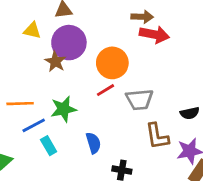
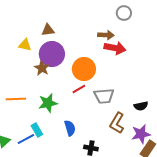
blue line: (34, 125) -> (26, 139), moved
brown L-shape: (157, 136) -> (117, 123), turned 40

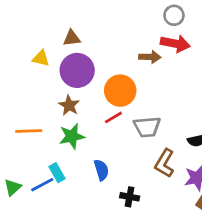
brown arrow: (106, 35) -> (150, 57), moved
red arrow: (115, 48) -> (175, 44), moved
brown star: (42, 68) -> (69, 105), moved

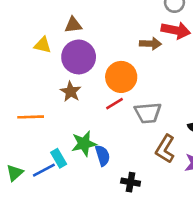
green star: (72, 136) -> (84, 144), moved

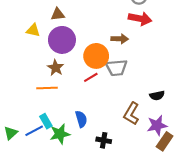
brown arrow: (150, 44) -> (120, 39), moved
gray trapezoid: (148, 113) -> (116, 68), moved
orange line: (31, 117) -> (47, 88), moved
green star: (84, 144) -> (60, 134), moved

